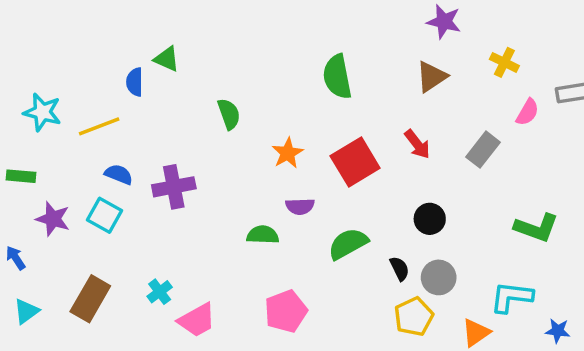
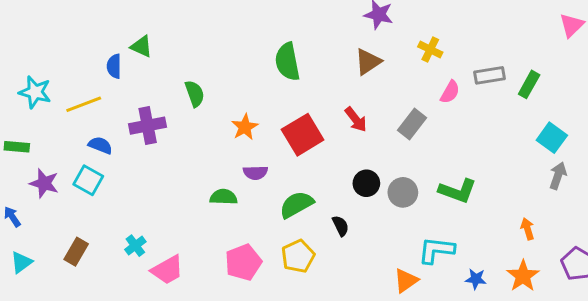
purple cross: (174, 187) -> (148, 126), moved
gray circle: (439, 277) -> (403, 192), moved
brown rectangle: (90, 299) -> (76, 252), size x0.7
yellow pentagon: (414, 317) -> (298, 256), moved

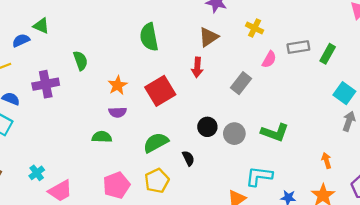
blue semicircle: (114, 66) -> (21, 40), turned 66
red arrow: (356, 119) -> (197, 67), moved, turned 42
purple semicircle: (255, 173) -> (118, 112), moved

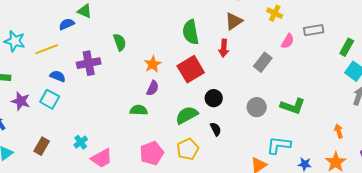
green semicircle: (149, 37) -> (191, 32), moved
green rectangle: (328, 54) -> (347, 47), moved
purple semicircle: (118, 112) -> (153, 88), turned -63
black circle: (207, 127) -> (214, 98), moved

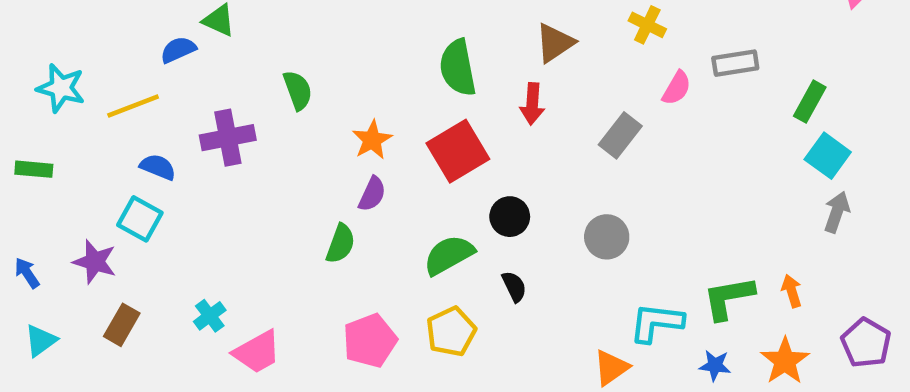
purple star: (21, 101) -> (95, 262), moved
green L-shape: (293, 106) -> (728, 298), moved, turned 150
green semicircle: (139, 110) -> (341, 244), turned 108

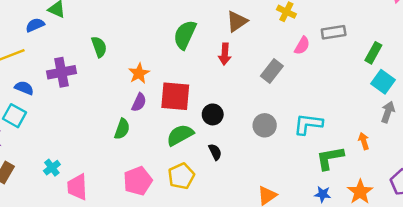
green semicircle: (458, 68) -> (185, 35), turned 36
red square: (458, 151) -> (175, 96), moved, turned 36
orange arrow: (792, 291) -> (364, 141), moved
cyan L-shape: (656, 323) -> (308, 124), moved
pink trapezoid: (257, 352) -> (77, 187), turned 116

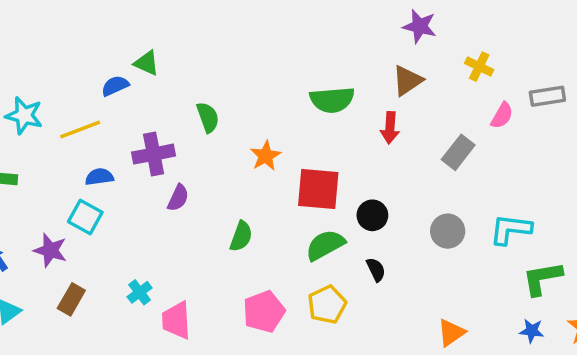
green semicircle: (185, 35) -> (332, 100), turned -120
blue semicircle: (24, 88) -> (99, 177), turned -30
purple semicircle: (139, 102) -> (178, 198), moved

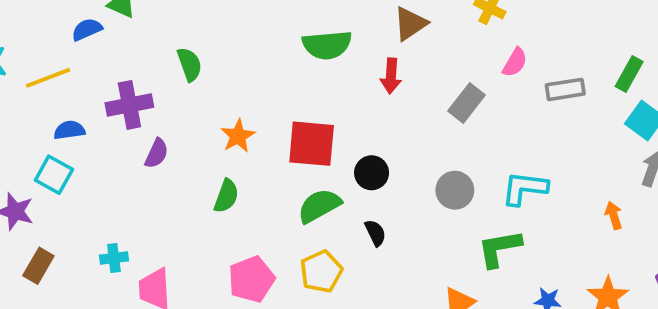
gray rectangle: (547, 96) -> (565, 89), moved
orange star: (266, 156) -> (238, 136), moved
green L-shape: (542, 278) -> (499, 248), moved
cyan cross: (140, 292) -> (114, 258), turned 30

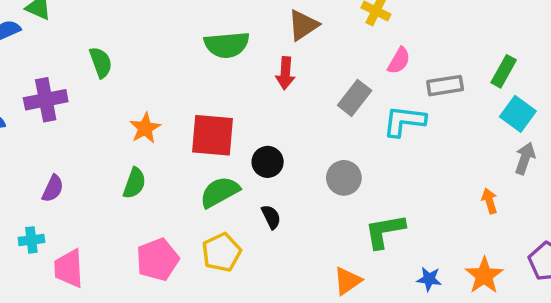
purple semicircle: (157, 153) -> (53, 188), moved
cyan L-shape: (525, 188) -> (404, 121), moved

